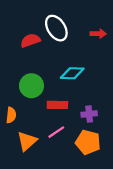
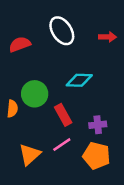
red semicircle: (30, 40) -> (20, 44), moved
red rectangle: (57, 105) -> (63, 115), turned 60
orange semicircle: (11, 115) -> (12, 109), moved

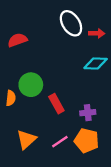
white ellipse: (62, 31) -> (71, 23), moved
cyan diamond: (79, 80) -> (96, 63), moved
pink line: (62, 145) -> (60, 142), moved

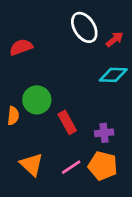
red arrow: (97, 33) -> (115, 39), turned -40
orange triangle: (26, 139) -> (32, 164), turned -35

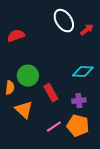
cyan diamond: (113, 75) -> (83, 72), moved
orange triangle: (32, 164) -> (24, 110), moved

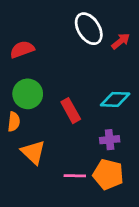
green circle: (28, 76) -> (28, 94), moved
red rectangle: (51, 93) -> (71, 111), moved
pink line: (54, 127) -> (75, 176), turned 35

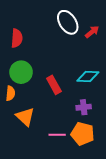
red semicircle: (22, 49) -> (17, 38), turned 114

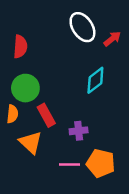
cyan diamond: (88, 76) -> (95, 80), moved, turned -40
red rectangle: (54, 85) -> (46, 115), moved
purple cross: (84, 107) -> (79, 131), moved

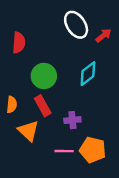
green circle: (25, 88) -> (44, 76), moved

